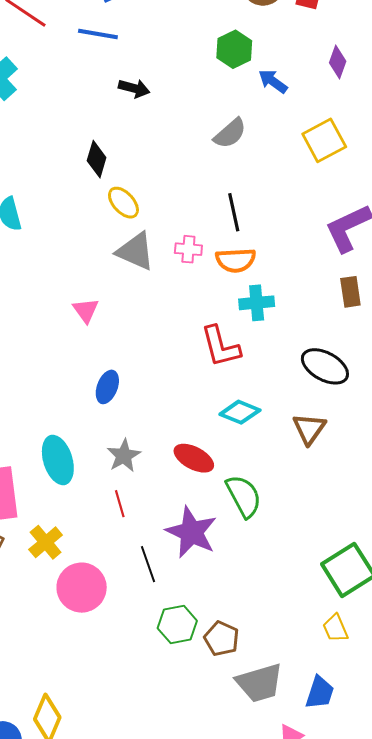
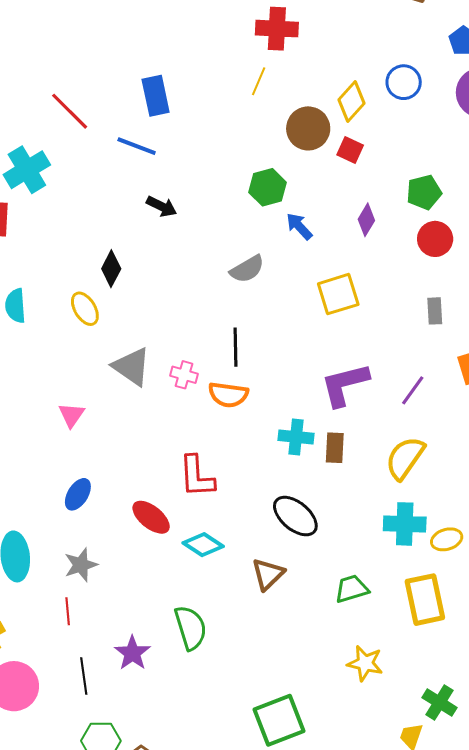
yellow ellipse: (123, 203) -> (85, 309), moved
cyan cross: (257, 303) -> (296, 437), moved
red ellipse: (194, 458) -> (151, 517), moved
purple star: (191, 532) -> (132, 653), size x0.7

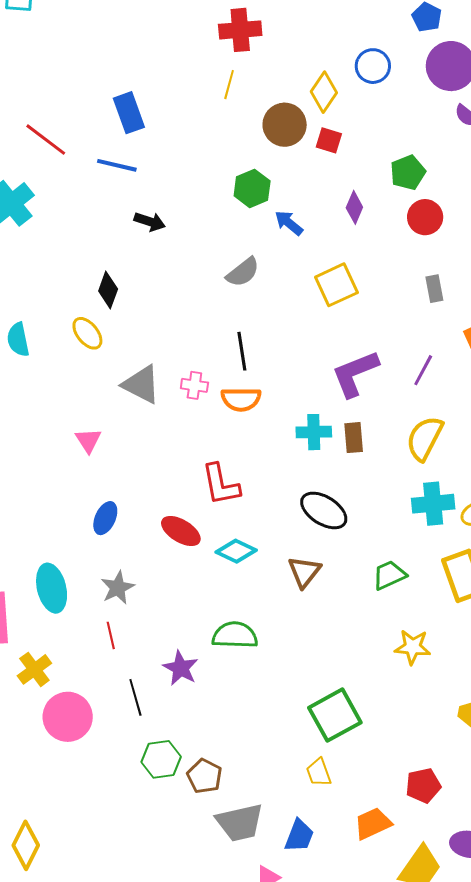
green semicircle: (191, 628) -> (235, 635), turned -63

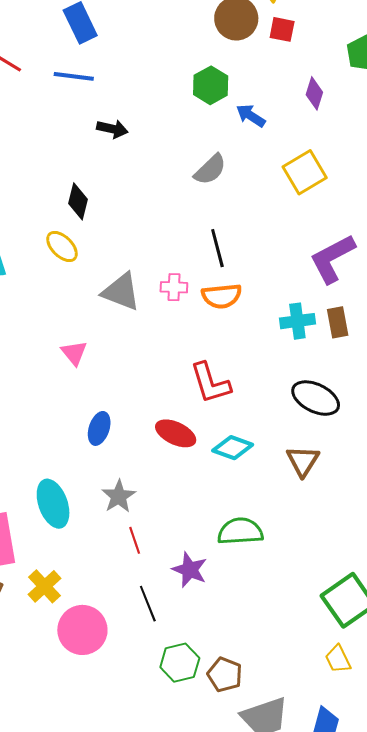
red line: (111, 635) -> (135, 540), moved

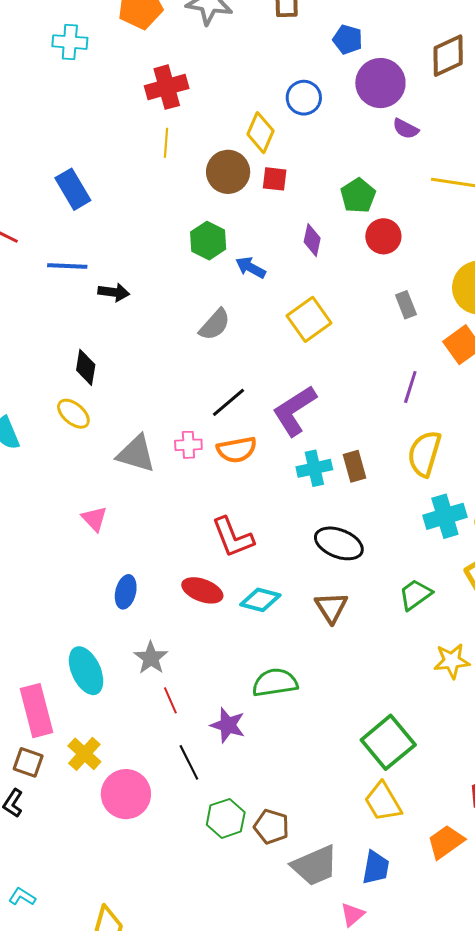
blue line: (74, 76) -> (67, 266), moved
black line: (217, 248) -> (229, 402), turned 69
purple L-shape: (332, 259) -> (294, 411), moved
yellow trapezoid: (338, 659) -> (383, 802), size x1.4

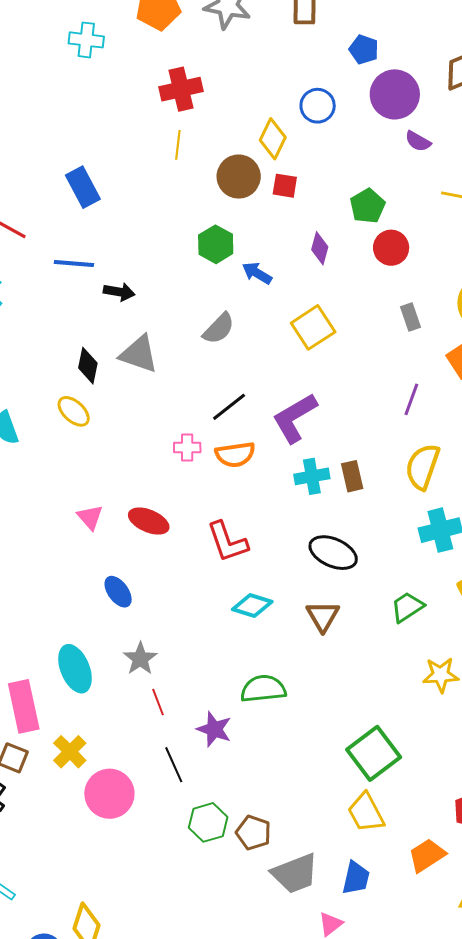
gray triangle: (136, 454) -> (139, 354), moved
red ellipse: (202, 590) -> (149, 521), moved
blue ellipse: (126, 592) -> (118, 592), turned -52

